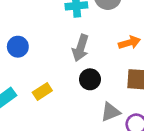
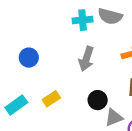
black circle: (90, 79) -> (98, 100), moved

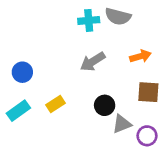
blue circle: (29, 58) -> (22, 72), moved
gray arrow: (86, 59) -> (93, 62), turned 40

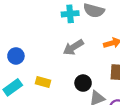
yellow rectangle: (56, 104) -> (43, 82), turned 48

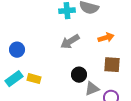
yellow rectangle: (43, 82) -> (34, 79), moved

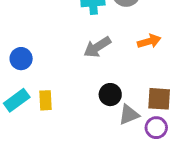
brown square: (112, 65) -> (159, 99), moved
yellow rectangle: (34, 79) -> (45, 100), turned 72

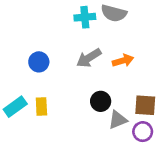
orange arrow: (149, 41) -> (123, 61), moved
blue circle: (21, 59) -> (39, 62), moved

